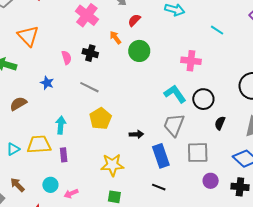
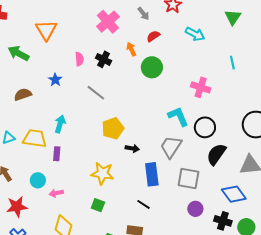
cyan line: (217, 30) -> (232, 63), turned 32
yellow pentagon: (100, 119) -> (113, 128), moved
black semicircle: (220, 123) -> (216, 154), size x1.6

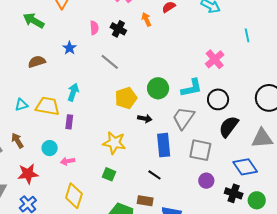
green circle: (152, 67) -> (158, 88), moved
pink cross: (201, 87) -> (215, 59), turned 30
cyan L-shape: (178, 116) -> (192, 88), turned 100

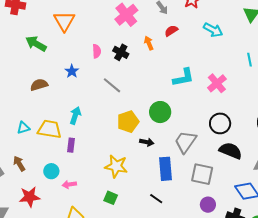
cyan L-shape: (192, 88) -> (183, 78), moved
black semicircle: (229, 127) -> (231, 151), turned 75

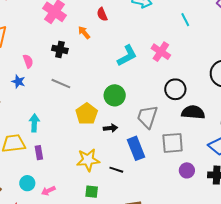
red semicircle: (171, 31) -> (102, 14), turned -64
pink semicircle: (97, 51) -> (28, 61), moved
black line: (156, 199) -> (116, 170), moved

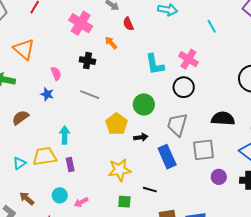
cyan L-shape: (127, 56) -> (155, 64), turned 110
black circle: (175, 89) -> (184, 87), moved
black line: (116, 170) -> (150, 190), moved

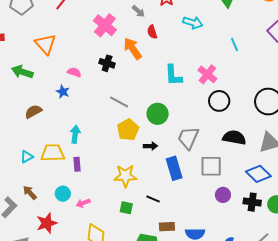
orange arrow: (111, 43) -> (133, 49), size x1.6
pink semicircle: (56, 74) -> (74, 72), turned -56
black circle: (184, 87) -> (219, 101), moved
gray line: (90, 95) -> (119, 102), moved

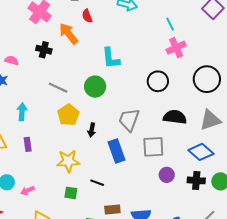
pink cross: (207, 74) -> (176, 48), moved, turned 30
green circle: (158, 114) -> (95, 87), moved
cyan arrow: (75, 134) -> (22, 112), moved
black arrow: (150, 146) -> (92, 130), turned 104
purple rectangle: (77, 164) -> (28, 144), moved

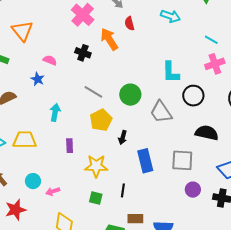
cyan line: (170, 24) -> (211, 40), turned -40
cyan L-shape: (111, 58) -> (171, 72), moved
gray trapezoid: (129, 120) -> (161, 112), moved, turned -60
purple rectangle: (28, 144) -> (70, 146), moved
black line: (97, 183) -> (123, 190), turned 72

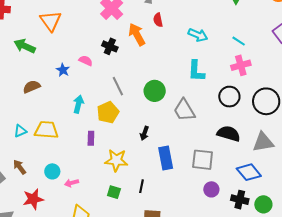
cyan arrow: (171, 16) -> (198, 35), moved
pink semicircle: (50, 60) -> (86, 61), moved
gray line: (93, 92) -> (118, 86), turned 30
black circle: (193, 96) -> (229, 97), moved
yellow pentagon: (101, 120) -> (108, 112), moved

